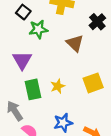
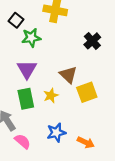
black cross: (97, 22) -> (92, 41), moved
brown triangle: (75, 43) -> (68, 75), moved
purple triangle: (22, 60) -> (27, 69), moved

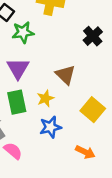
yellow square: (87, 92) -> (93, 110), moved, turned -30
blue star: (56, 133) -> (50, 127), moved

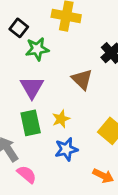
brown triangle: (65, 75) -> (82, 79), moved

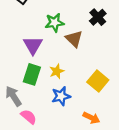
green star: (37, 49) -> (55, 23), moved
green rectangle: (31, 123) -> (32, 74), turned 30

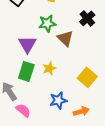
blue star: (61, 96) -> (58, 100), moved
orange arrow: (91, 118) -> (81, 111), turned -42

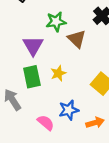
green rectangle: (26, 71) -> (32, 77), turned -30
pink semicircle: (23, 110) -> (46, 123), moved

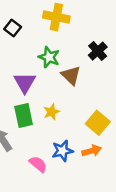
green star: (56, 22) -> (49, 57), turned 30
orange arrow: (95, 123) -> (92, 151), moved

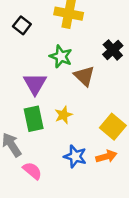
blue star: (62, 151) -> (75, 156), turned 30
pink semicircle: (38, 164) -> (32, 171), moved

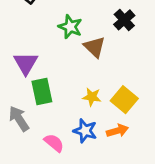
purple triangle: (35, 84) -> (26, 63), moved
yellow star: (63, 115) -> (92, 97), moved, turned 30
pink semicircle: (32, 171) -> (54, 143), moved

